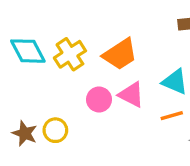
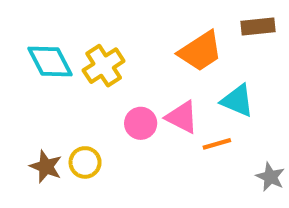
orange trapezoid: (120, 54) -> (200, 51), moved
orange line: (172, 116) -> (217, 144), moved

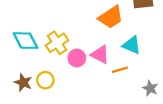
cyan diamond: (50, 62) -> (26, 41), moved
yellow cross: (104, 66) -> (57, 43), moved

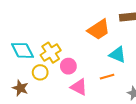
pink triangle: (100, 55) -> (79, 87), moved
yellow circle: (45, 80) -> (40, 72), moved

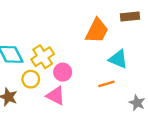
orange trapezoid: (99, 30) -> (97, 31), turned -30
pink triangle: (79, 87) -> (56, 96), moved

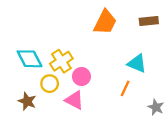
orange trapezoid: (97, 31) -> (105, 22), moved
orange line: (106, 84) -> (125, 88), turned -49

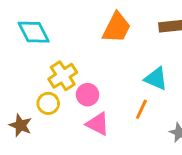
cyan diamond: (30, 59) -> (34, 32), moved
pink triangle: (74, 100) -> (98, 124), moved

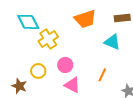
orange trapezoid: (117, 28) -> (85, 19), turned 45
yellow cross: (63, 76) -> (48, 39), moved
cyan triangle: (156, 79) -> (112, 42), moved

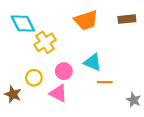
cyan triangle: (112, 42) -> (93, 62), moved
orange line: (102, 75) -> (105, 82), turned 64
pink triangle: (72, 85) -> (58, 93), moved

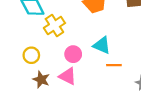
yellow circle: (34, 78) -> (31, 55), moved
brown star: (13, 94) -> (41, 79), moved

